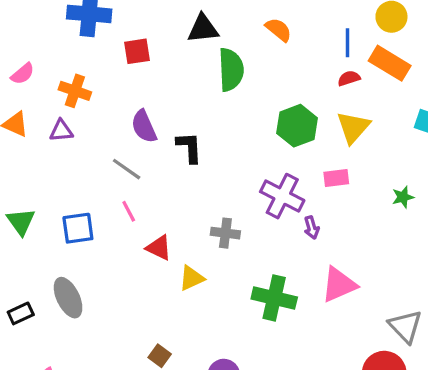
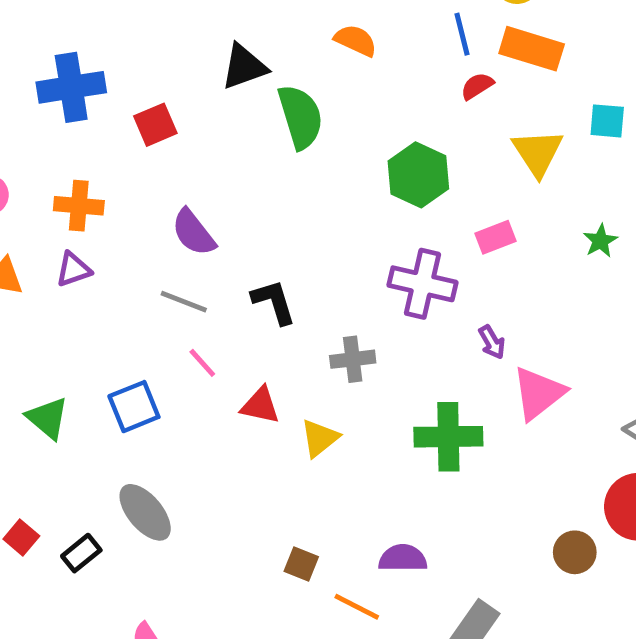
yellow triangle: (353, 127) -> (538, 153), moved
black L-shape: (189, 147) -> (274, 302), moved
purple arrow: (312, 228) -> (492, 342), moved

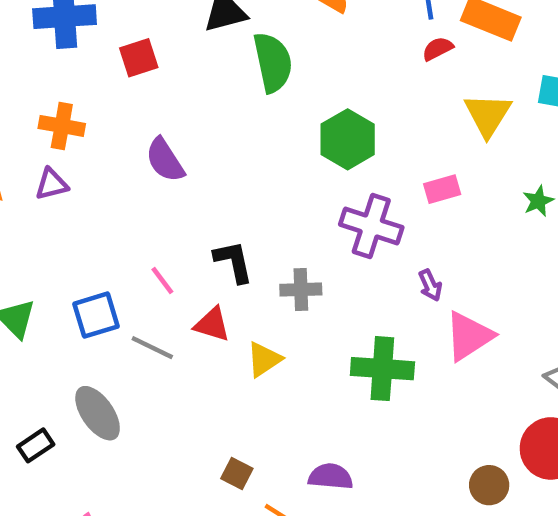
green hexagon: (418, 175) -> (348, 139), moved
gray line: (184, 302) -> (152, 348), moved
black L-shape: (274, 302) -> (233, 262), moved

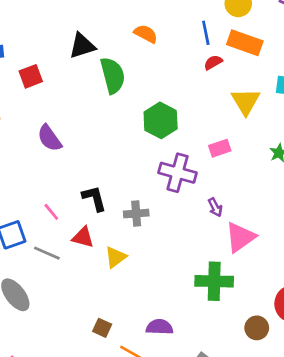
green cross: (382, 369) -> (214, 281), moved

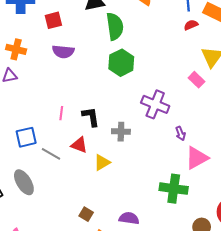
green hexagon: (161, 120) -> (121, 63), moved
purple semicircle: (50, 138) -> (63, 52), moved, turned -55
pink rectangle: (220, 148) -> (196, 80), moved, turned 56
pink line: (51, 212) -> (61, 113), moved, turned 40

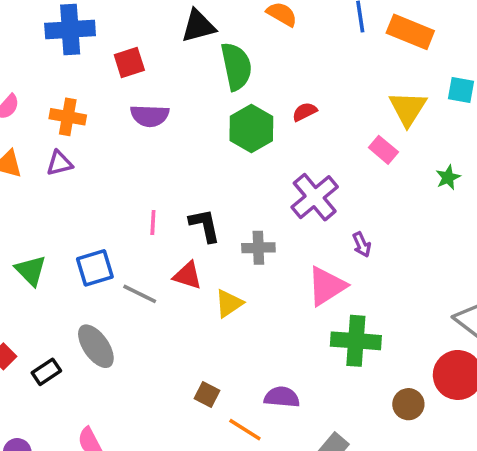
red semicircle: (191, 25) -> (305, 112), moved
purple cross: (155, 104) -> (315, 197), turned 32
pink triangle: (197, 158) -> (327, 286), moved

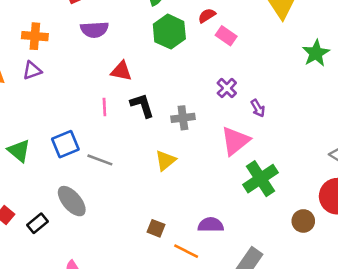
pink rectangle: (383, 150) -> (226, 36), moved
green star: (448, 177) -> (316, 53), size x1.5
purple cross: (315, 197) -> (227, 88), moved, size x0.6
red triangle: (188, 275) -> (121, 71), moved
green cross: (356, 341) -> (261, 179), turned -32

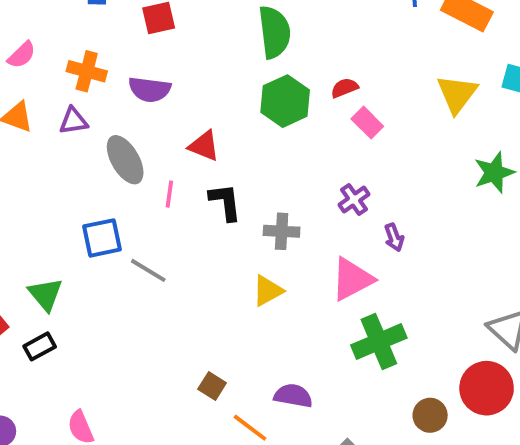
purple semicircle: (94, 30) -> (150, 89), moved
green triangle: (19, 151) -> (45, 294), moved
yellow triangle: (165, 160) -> (268, 291), moved
gray ellipse: (72, 201) -> (125, 160), moved

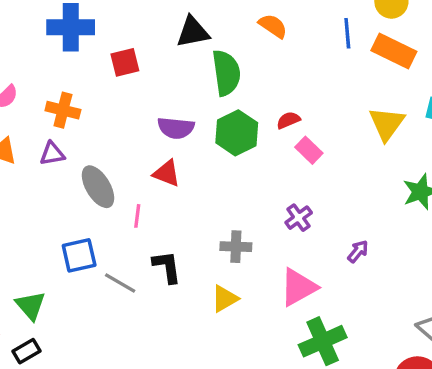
purple semicircle: (150, 89) -> (176, 128), moved
black L-shape: (225, 202) -> (167, 267), moved
purple arrow: (394, 237) -> (358, 251), moved, turned -120

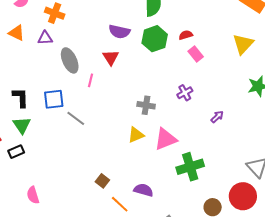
red triangle: (167, 173) -> (111, 57), turned 30
black L-shape: (167, 267) -> (21, 98), moved
pink triangle: (298, 287) -> (166, 139), moved

